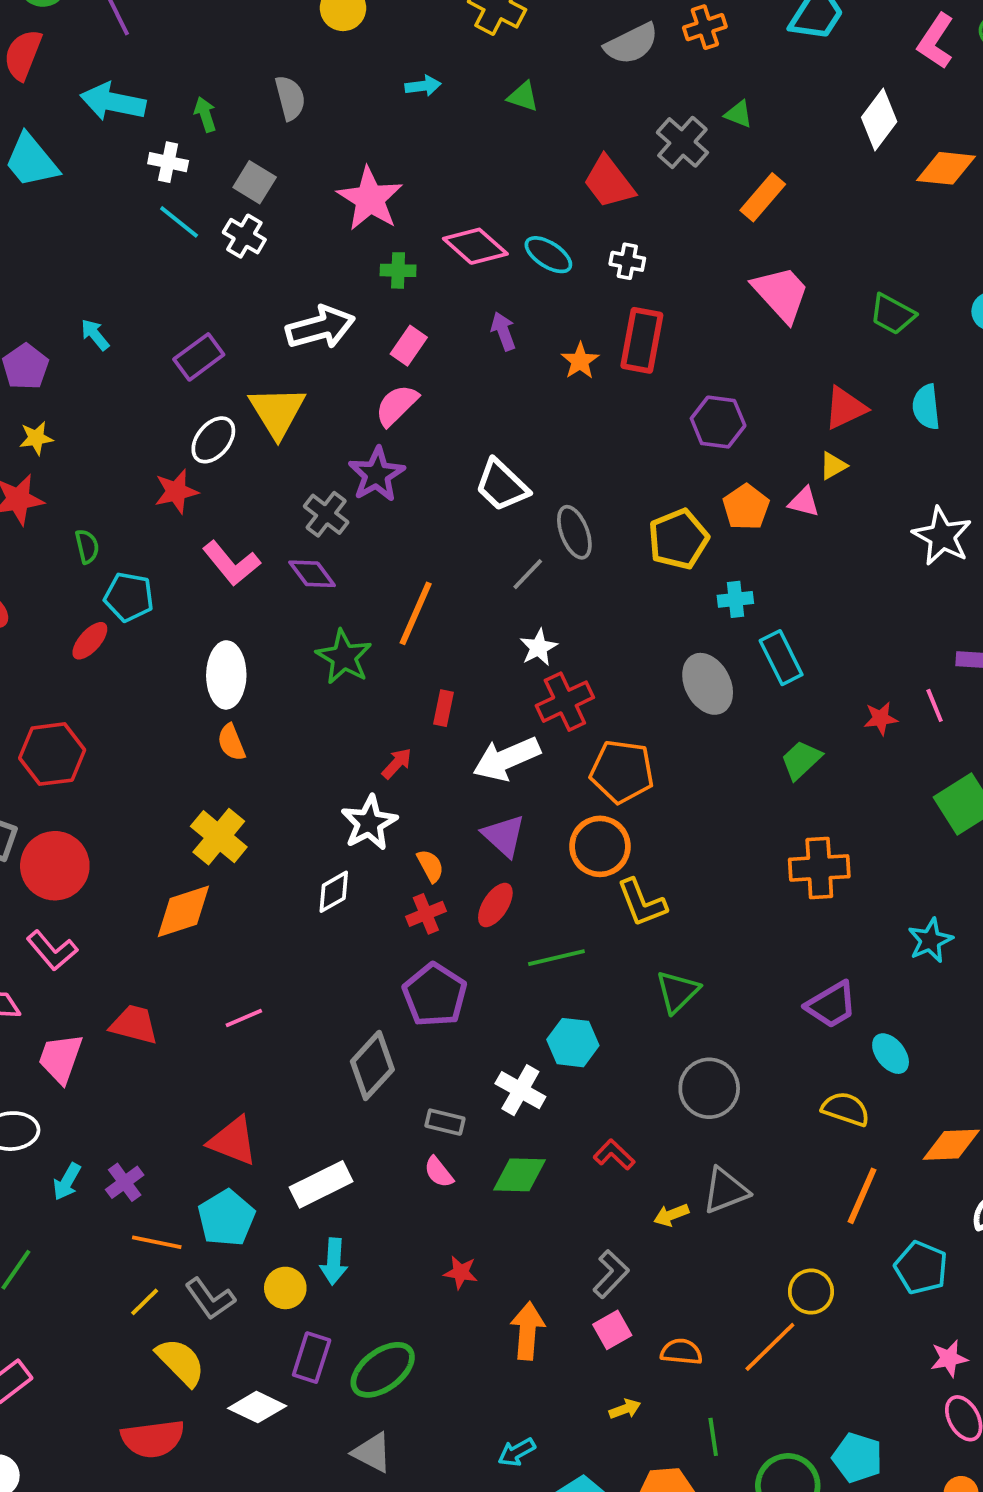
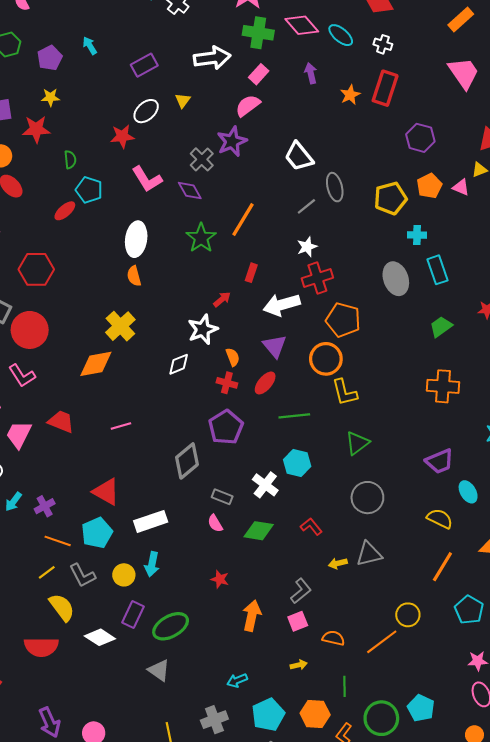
green cross: (398, 270) -> (258, 33), size x1.6
yellow triangle: (277, 412) -> (183, 100), size x0.5
red cross: (426, 914) -> (227, 383), turned 30

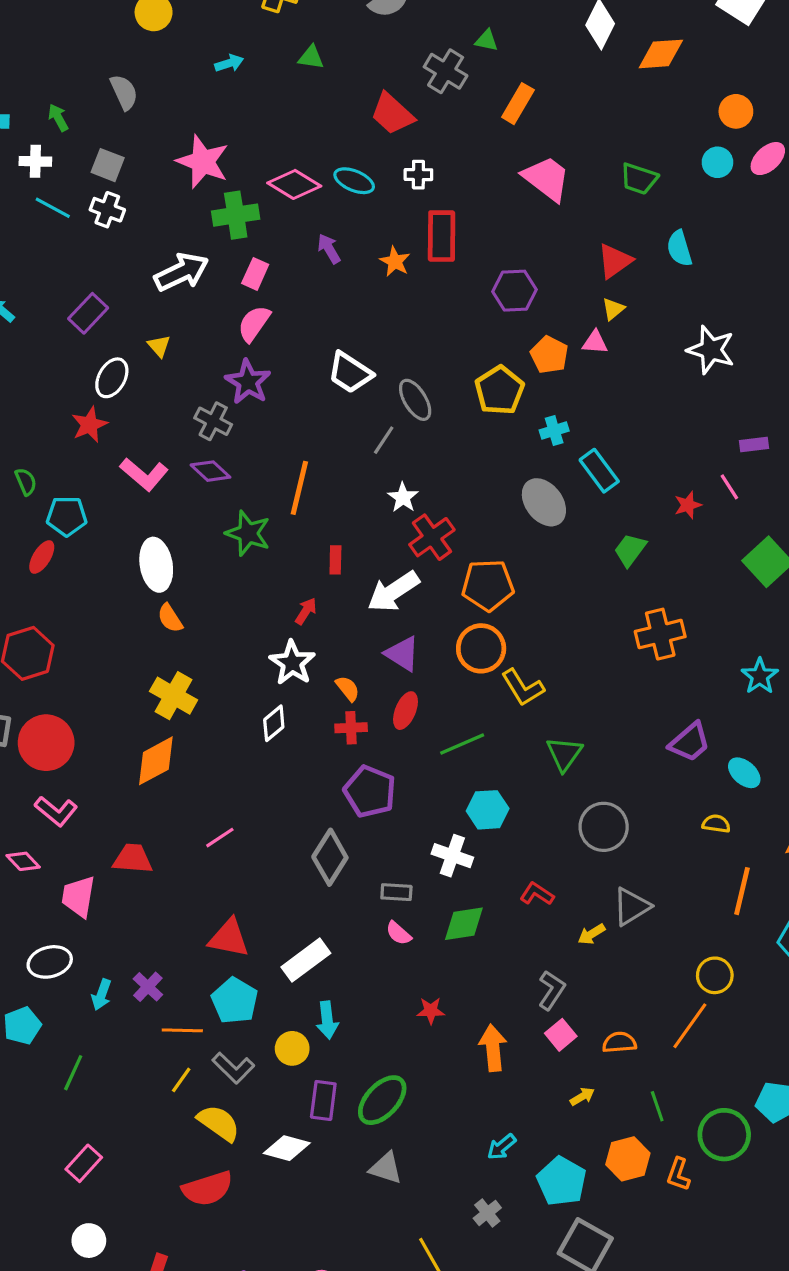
yellow semicircle: (440, 519) -> (716, 824), size x0.7
gray cross: (214, 720) -> (487, 1213), size x0.7

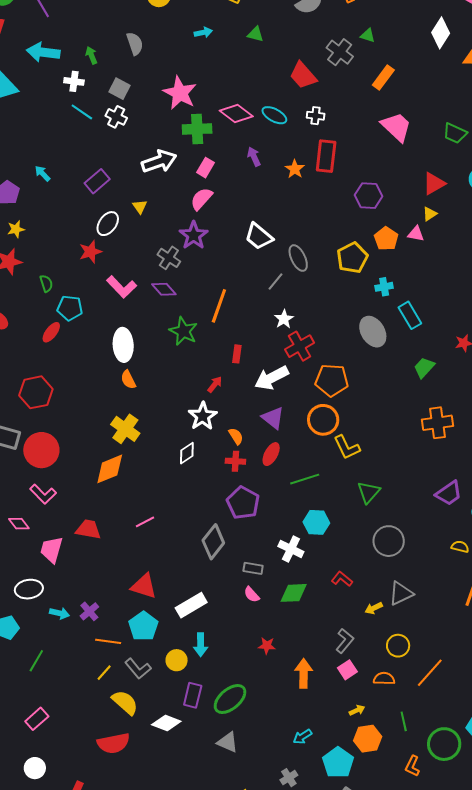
yellow circle: (715, 975) -> (398, 646), moved
cyan arrow: (101, 995) -> (59, 613), turned -102
orange hexagon: (628, 1159) -> (368, 739), moved

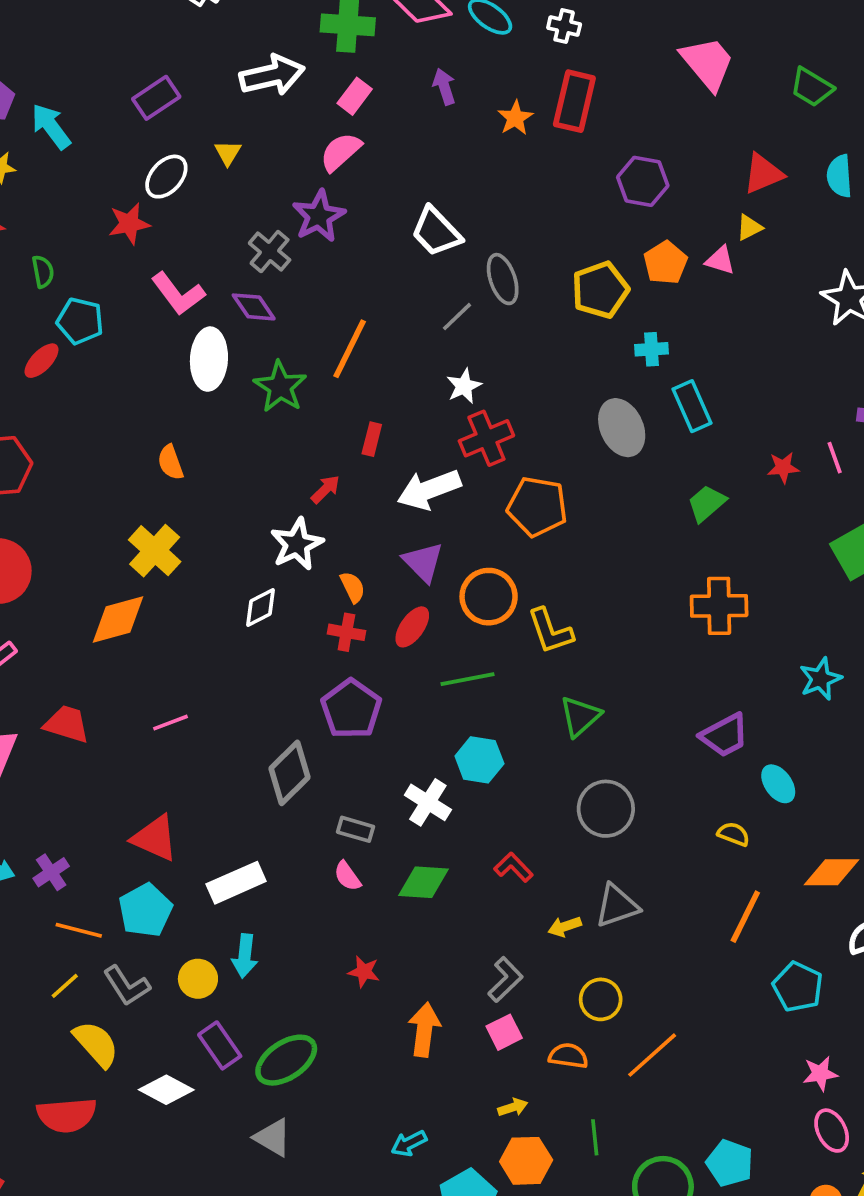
cyan arrow: (43, 173) -> (51, 126), moved, size x1.5
white ellipse: (123, 345) -> (209, 359), moved
orange circle: (323, 420) -> (489, 597), moved
purple rectangle: (193, 695) -> (220, 1045), turned -55

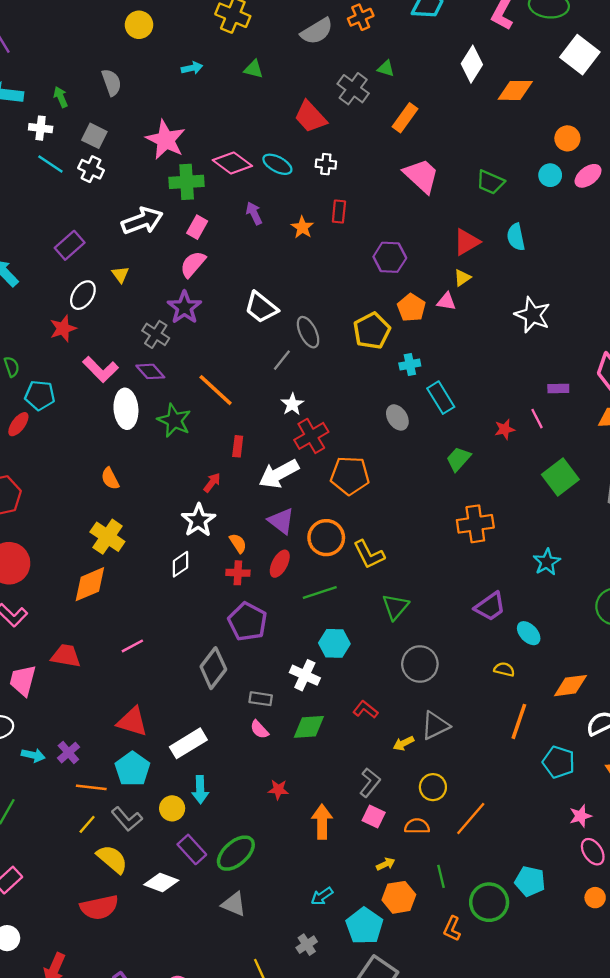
red rectangle: (574, 101) -> (339, 212), size x0.6
orange line: (350, 349) -> (216, 390), turned -66
gray ellipse: (622, 428) -> (397, 417), size x0.7
pink square: (504, 1032) -> (374, 817), turned -30

